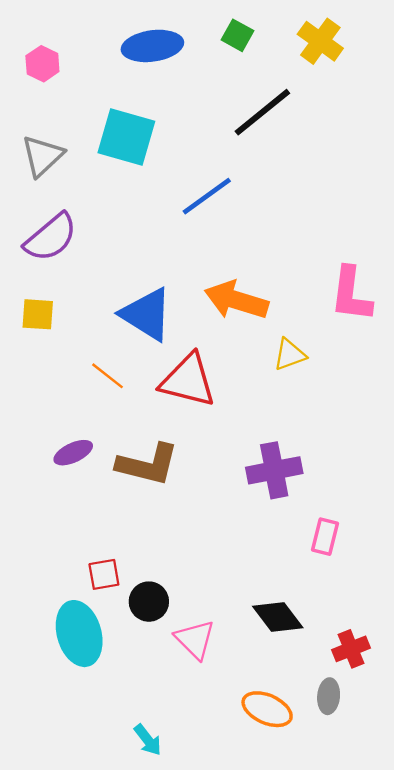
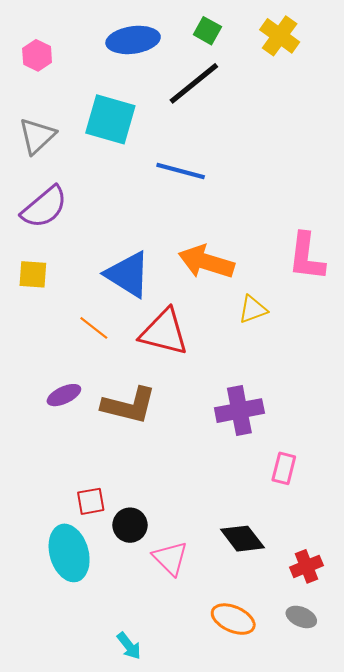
black line: (262, 112) -> (194, 83), moved
blue line: (207, 196) -> (181, 171), turned 51
gray ellipse: (329, 696) -> (301, 617), moved, turned -72

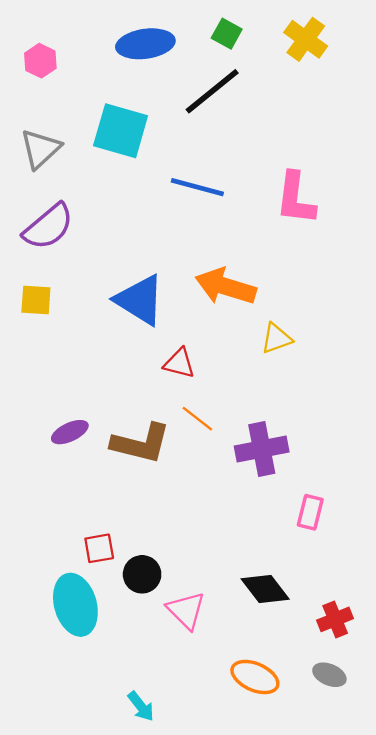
pink L-shape: (306, 257) -> (296, 198), moved
orange line: (94, 328) -> (197, 419), moved
red triangle: (164, 332) -> (179, 363), size x0.6

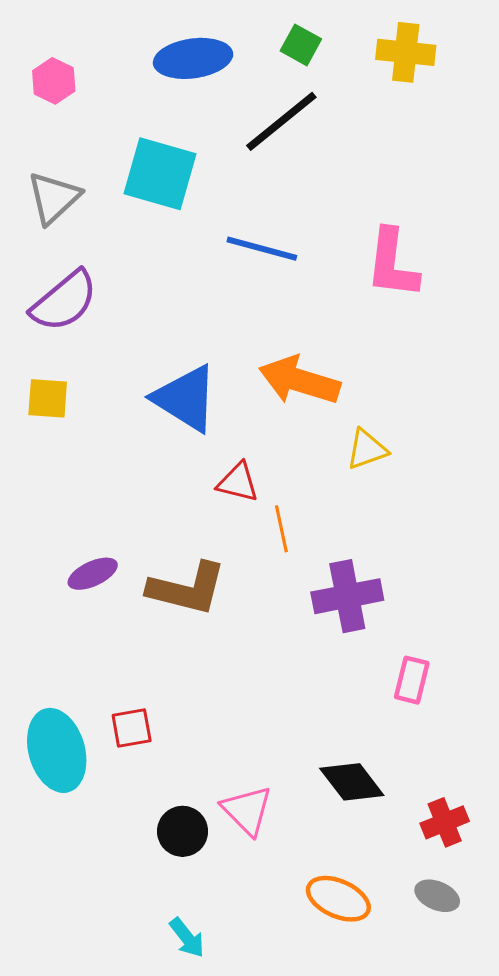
yellow cross: (306, 39) -> (406, 52), turned -30
orange line: (197, 419) -> (281, 529), moved, turned 40
black circle: (142, 574) -> (183, 831), moved
cyan ellipse: (75, 605) -> (57, 750), moved

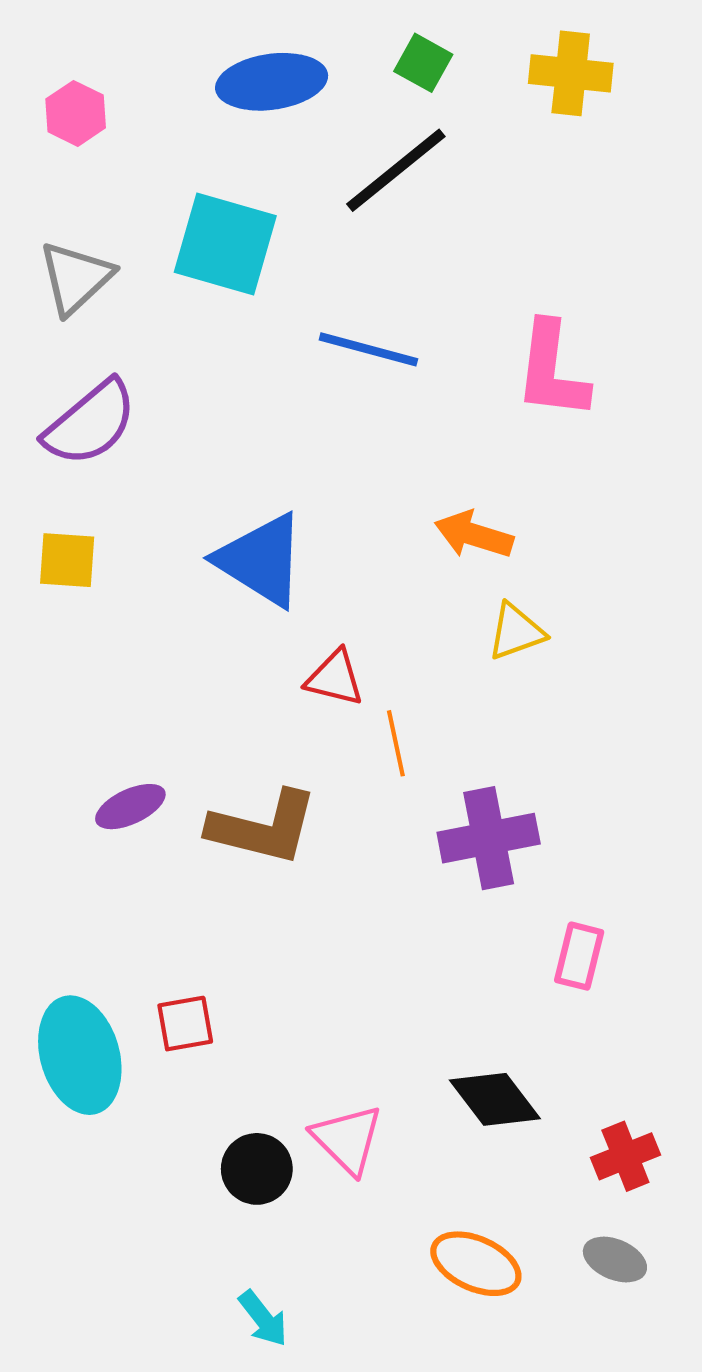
orange arrow: (299, 380) -> (474, 535), moved, size x0.7

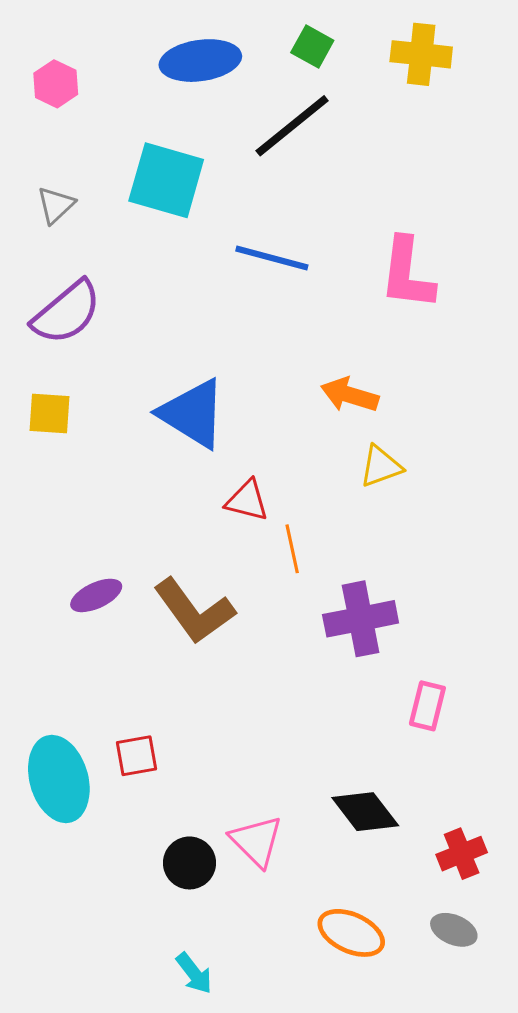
gray triangle: (76, 278) -> (56, 205), size x0.7
brown L-shape: (263, 828) -> (194, 611), turned 40

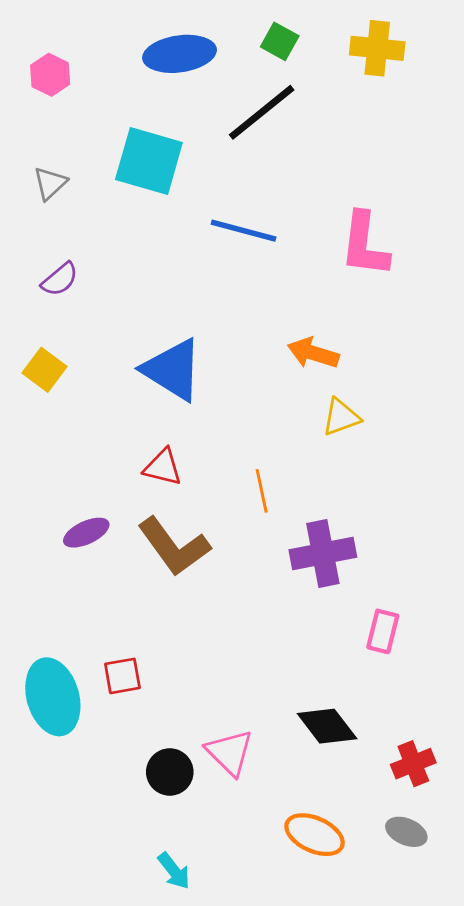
purple semicircle: (67, 312) -> (60, 279), size x0.6
yellow square: (50, 414) -> (45, 370), turned 33
red triangle: (247, 501) -> (163, 467), moved

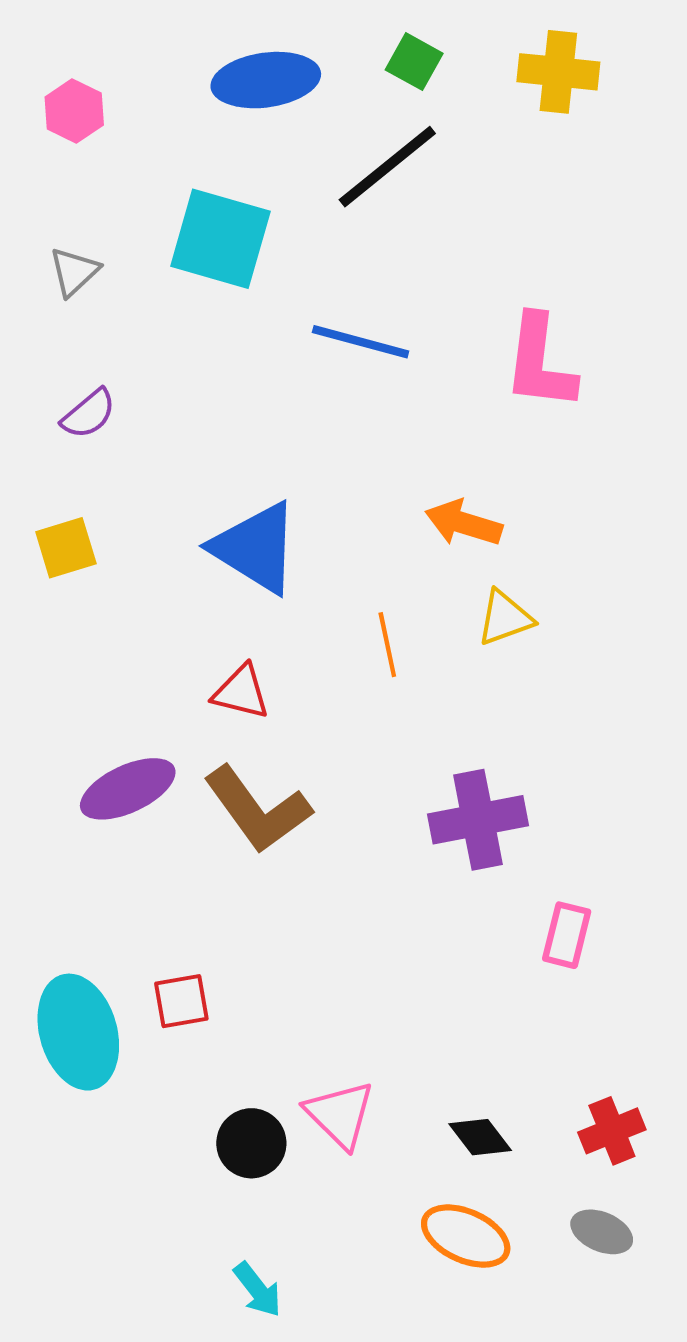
yellow square: (45, 370) -> (66, 548), turned 36
orange line: (262, 491) -> (387, 645), moved
purple ellipse: (86, 533) -> (128, 789), size x1.4
black diamond: (327, 726) -> (480, 1137), moved, size x0.7

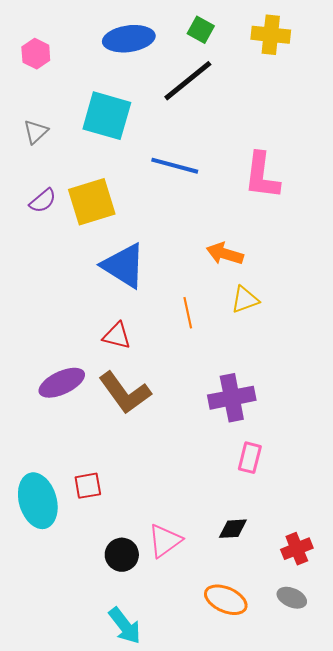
yellow square: (66, 548) -> (92, 202), moved, size x1.6
pink rectangle: (567, 935) -> (250, 458), moved
pink triangle: (340, 1114) -> (165, 541), turned 39
black diamond: (480, 1137) -> (233, 529), moved, turned -56
cyan arrow: (258, 1290) -> (125, 626), size x1.4

